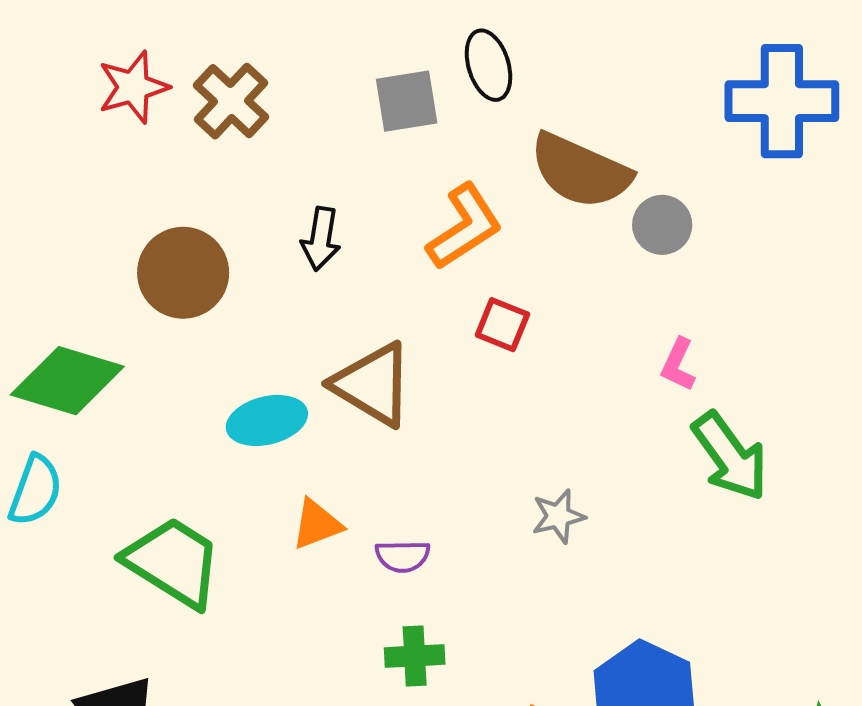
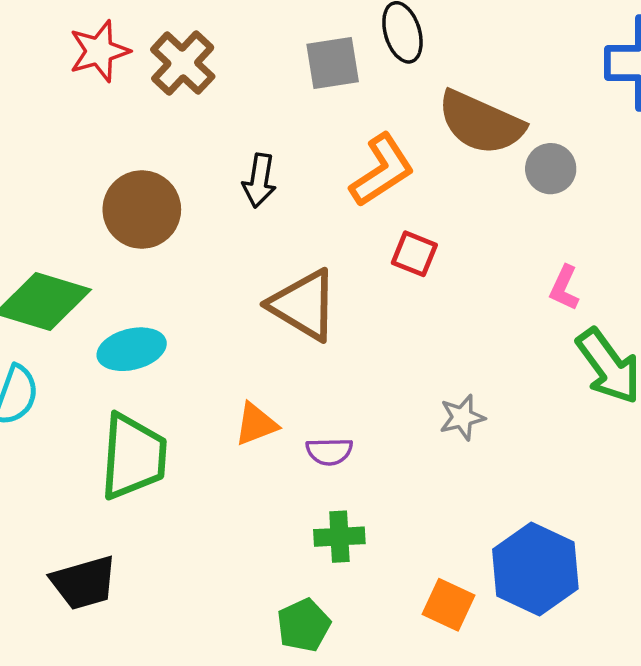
cyan ellipse: (267, 420) -> (132, 349), moved
green trapezoid: (173, 562) -> (133, 457), turned 62

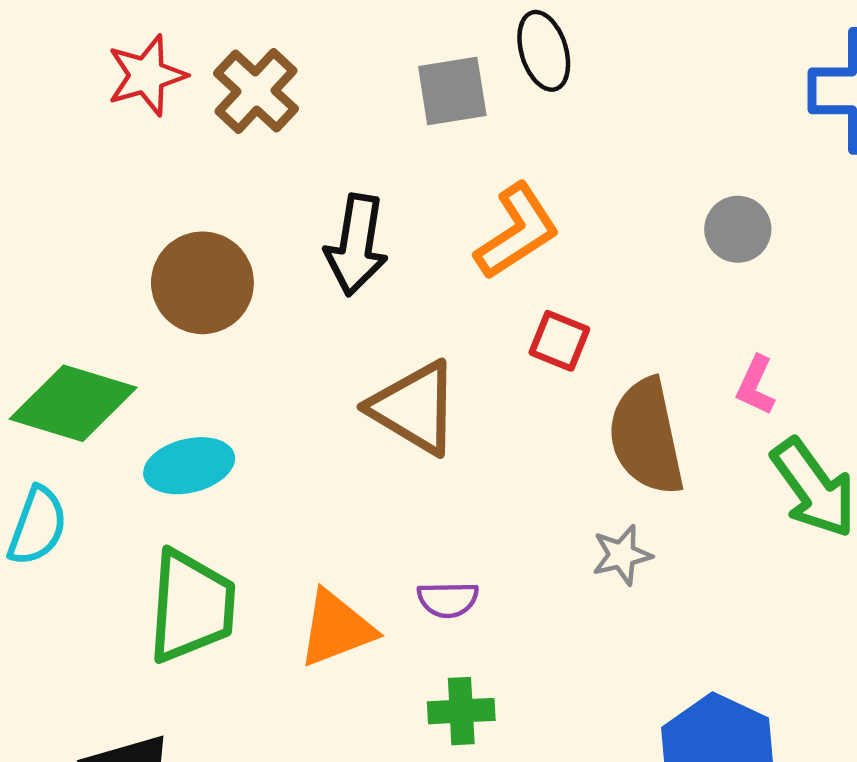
brown semicircle: (481, 123) -> (646, 437), moved, turned 54
black arrow: (259, 181) -> (356, 245), size x1.4
orange triangle: (256, 424) -> (336, 629), moved, size x1.4

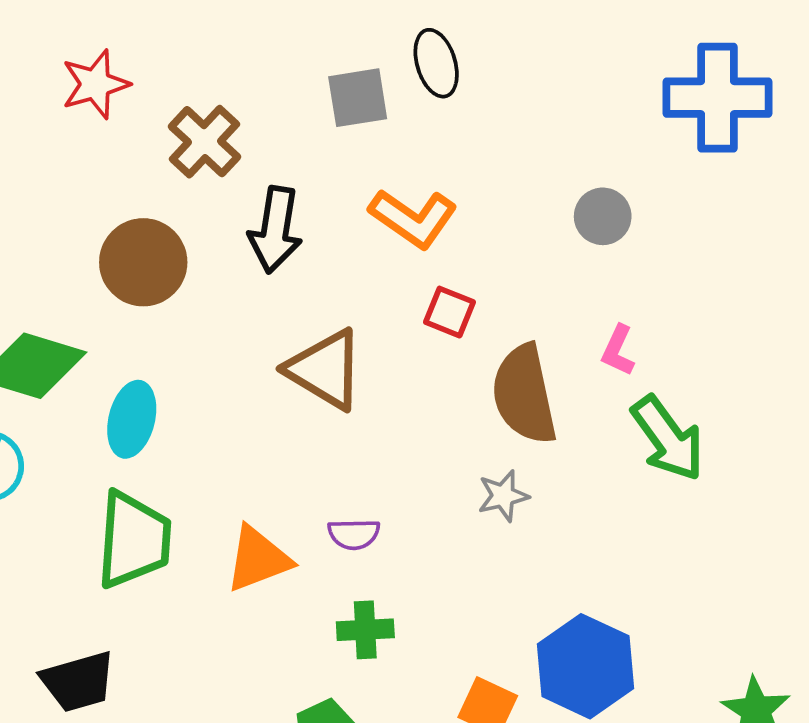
brown cross: (256, 91) -> (204, 142), moved
orange L-shape: (517, 232) -> (413, 218), turned 68
cyan ellipse: (189, 466) -> (132, 419), turned -62

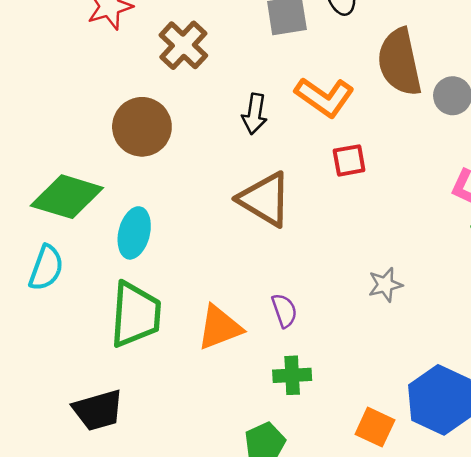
black arrow: (275, 230) -> (255, 114), moved, size x0.7
red square: (450, 312) -> (349, 160), turned -32
brown semicircle: (524, 394) -> (400, 62), moved
purple semicircle: (354, 534) -> (284, 311), turned -108

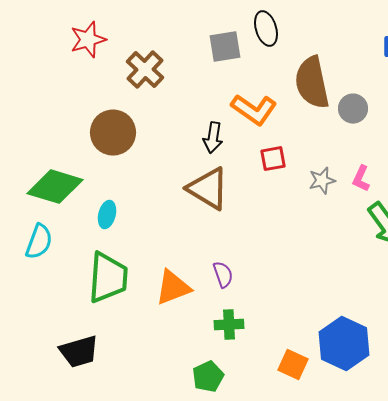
black arrow: (255, 114) -> (213, 138), moved
cyan ellipse: (134, 233) -> (107, 215), size x0.7
gray star: (385, 285) -> (322, 181), moved

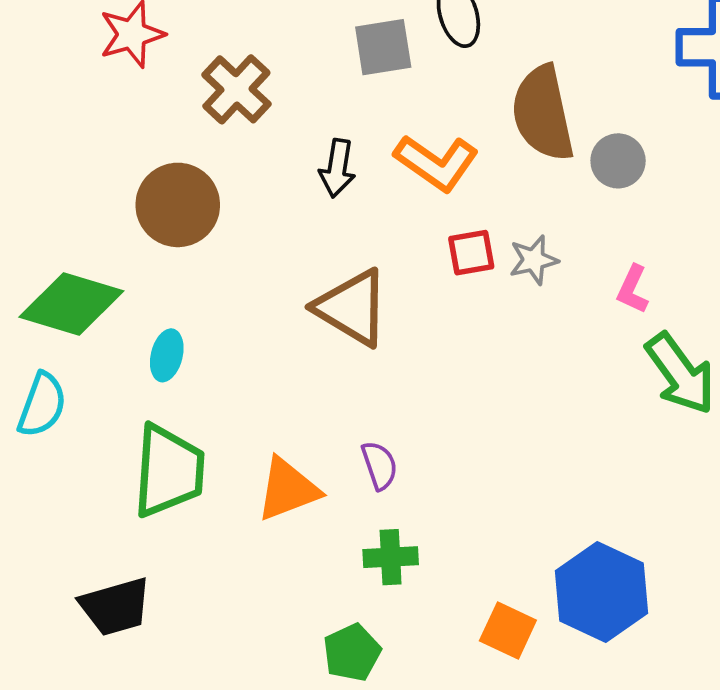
black arrow: (213, 138) -> (337, 168), moved
gray star: (322, 181) -> (534, 260), moved

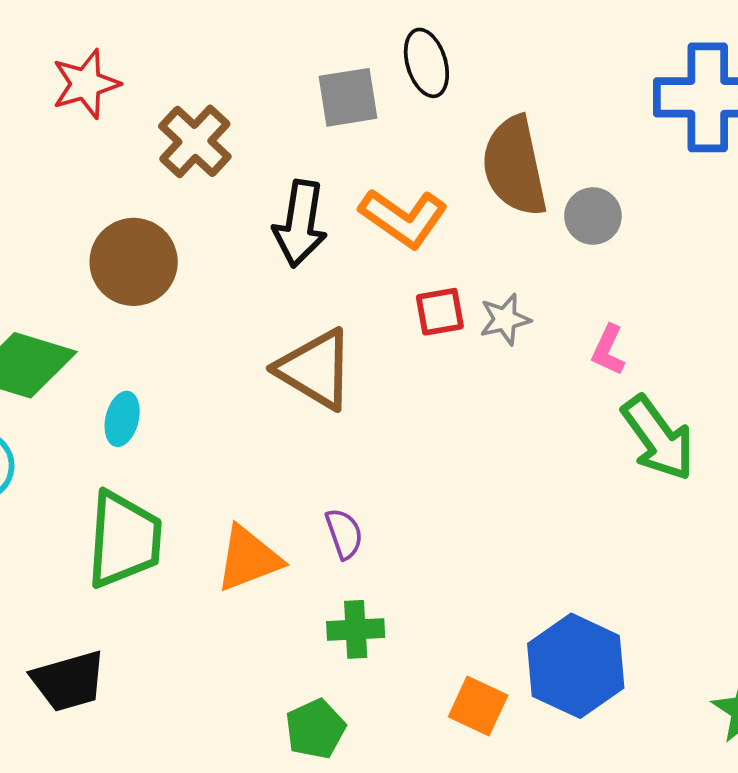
black arrow: (337, 168) -> (300, 224), size x1.4

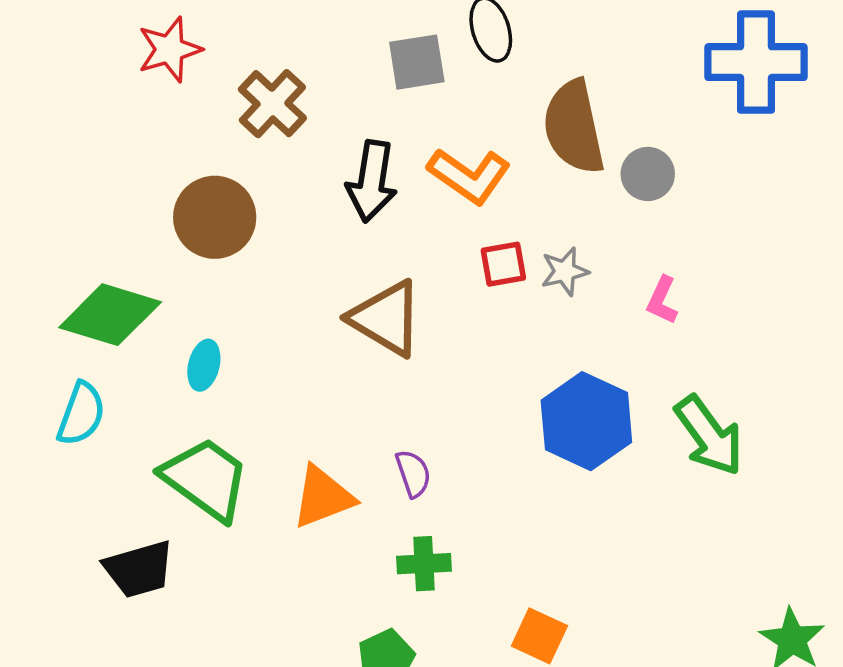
green arrow: (658, 438) -> (709, 436), moved
green trapezoid: (124, 539) -> (206, 479), turned -58
blue hexagon: (576, 666) -> (586, 421), moved
black trapezoid: (69, 681) -> (139, 569), moved

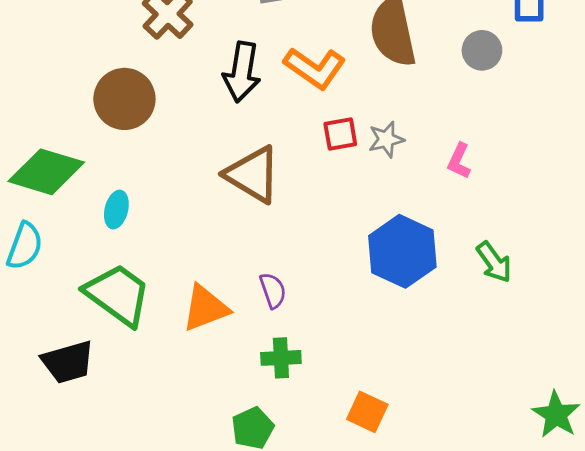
gray circle: (648, 174) -> (482, 50), moved
green arrow: (709, 436) -> (494, 262), size x0.7

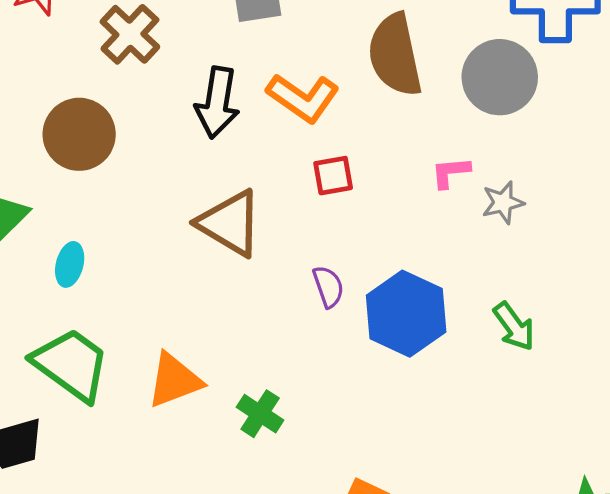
gray circle: (482, 50) -> (500, 77), size x1.6
gray star: (386, 139) -> (503, 203), moved
pink L-shape: (459, 161) -> (451, 172), moved, turned 60
purple semicircle: (273, 290) -> (328, 287), moved
green cross: (281, 358) -> (260, 414), moved, turned 36

